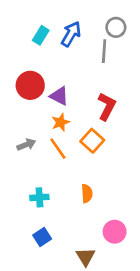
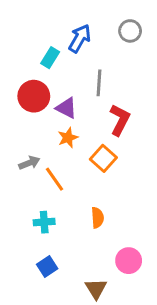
cyan rectangle: (41, 35) -> (50, 58), moved
gray line: (104, 51) -> (99, 83), moved
orange line: (58, 149) -> (55, 179), moved

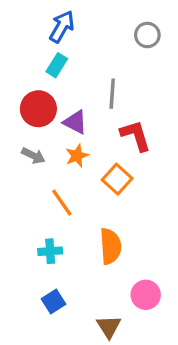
blue arrow: (80, 38) -> (62, 27), moved
red L-shape: (120, 120) -> (136, 136), turned -44
gray arrow: (29, 163) -> (33, 156), moved, turned 48
orange semicircle: (97, 218) -> (110, 246), size x1.5

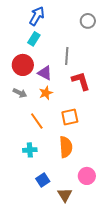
orange square: (117, 179) -> (70, 117), moved, turned 36
blue square: (53, 302) -> (43, 180), moved

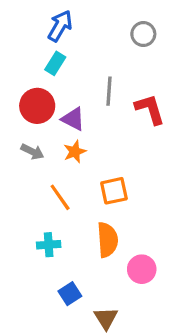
red L-shape: (81, 81) -> (150, 109), moved
pink circle: (87, 176) -> (142, 269), moved

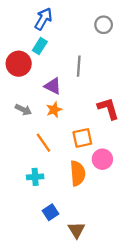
red circle: (37, 106) -> (19, 64), moved
red L-shape: (150, 109) -> (108, 108), moved
pink circle: (142, 269) -> (102, 159), moved

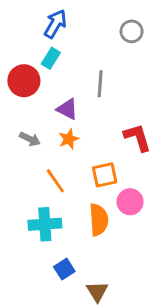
cyan cross: (35, 177) -> (45, 224), size x1.5

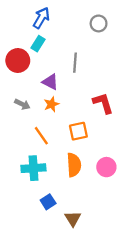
pink circle: (130, 202) -> (106, 167), moved

